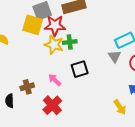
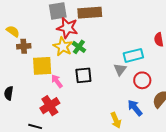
yellow square: (33, 25) -> (42, 66), moved, turned -30
green cross: (70, 42) -> (79, 47), turned 32
brown cross: (27, 87) -> (24, 46), moved

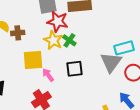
brown cross: (24, 46) -> (18, 33), moved
gray triangle: (120, 69) -> (111, 62), size x1.6

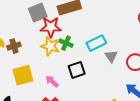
cyan rectangle: (124, 48) -> (96, 43), moved
yellow square: (33, 60) -> (23, 75), moved
gray triangle: (111, 62) -> (111, 56), size x0.6

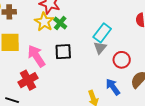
cyan rectangle: (96, 43) -> (102, 33), moved, turned -42
pink arrow: (52, 81) -> (36, 56), size x1.6

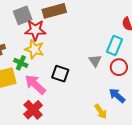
green cross: (60, 23) -> (21, 63), moved
cyan rectangle: (102, 33) -> (114, 45), moved
black square: (63, 52) -> (60, 74), turned 36

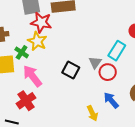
red circle: (119, 67) -> (108, 72), moved
black square: (60, 74) -> (71, 70), moved

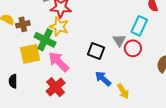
green cross: (22, 52) -> (45, 40), size x1.5
blue arrow: (111, 100) -> (103, 79), moved

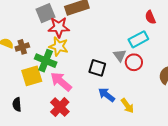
cyan rectangle: (139, 26) -> (138, 39), turned 42

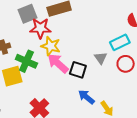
yellow star: (59, 46) -> (51, 46), moved
red circle: (134, 62) -> (126, 64), moved
pink arrow: (61, 82) -> (58, 63), moved

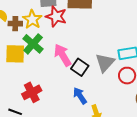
yellow star: (51, 46) -> (32, 19), moved
gray triangle: (101, 58) -> (105, 63), size x1.5

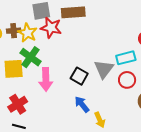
brown cross: (15, 24) -> (14, 31), moved
pink arrow: (63, 55) -> (46, 79), moved, turned -145
red cross: (32, 92) -> (18, 104), moved

